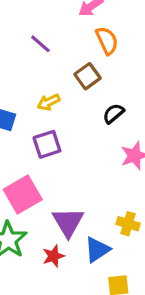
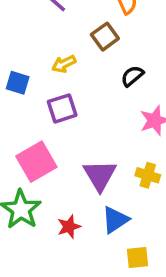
purple triangle: (68, 222) -> (100, 175), moved
yellow cross: (128, 224) -> (148, 175), moved

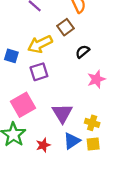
yellow arrow: (64, 64) -> (40, 44), size x1.6
yellow cross: (148, 175) -> (92, 123), moved
yellow square: (137, 257) -> (93, 144), moved

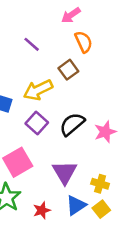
black semicircle: (83, 52) -> (72, 124), moved, size x1.5
purple square: (39, 72) -> (37, 123), turned -30
yellow square: (93, 144) -> (101, 209), turned -32

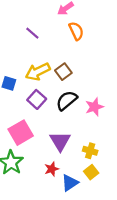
brown square: (68, 70) -> (63, 72), moved
blue triangle: (76, 205) -> (70, 183), moved
red star: (42, 210) -> (52, 169), moved

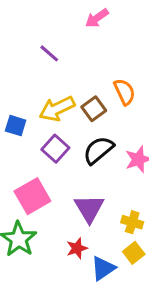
orange semicircle: (76, 31) -> (124, 92), moved

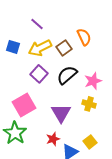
purple line: (49, 53) -> (37, 24), moved
blue square: (16, 126) -> (13, 47), moved
yellow cross: (132, 222) -> (89, 104), moved

